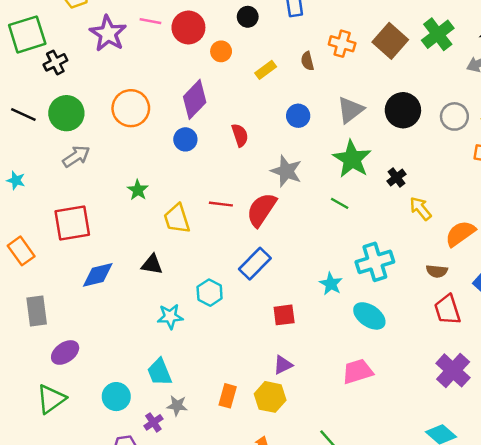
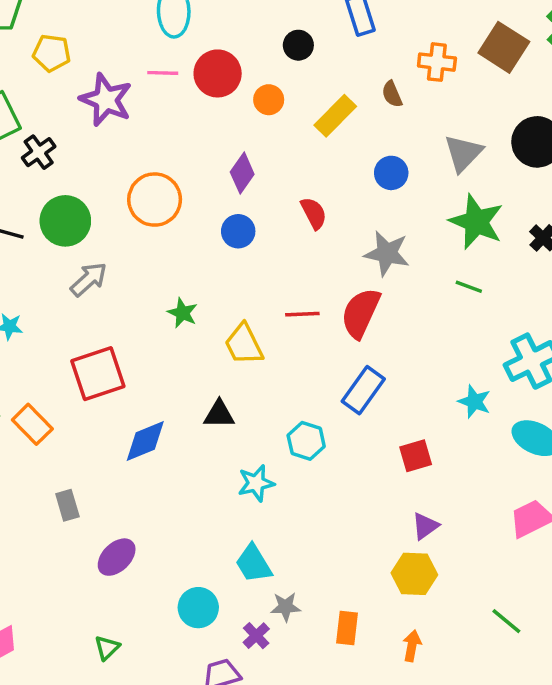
yellow rectangle: (266, 70) -> (335, 116), size x1.4
purple diamond: (195, 99) -> (242, 173), size x0.7
gray rectangle: (37, 311) -> (67, 505), size x0.7
orange rectangle: (228, 396) -> (347, 628), moved
green triangle: (51, 399) -> (107, 648), moved, size x0.6

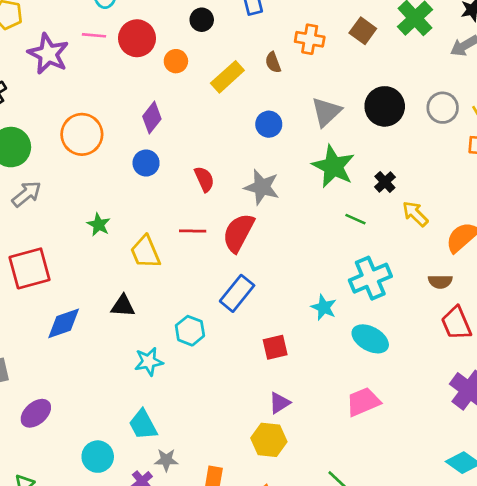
brown square: (504, 47) -> (363, 31), size x0.7
red semicircle: (314, 213) -> (204, 179), moved
green line: (469, 287) -> (355, 219), moved

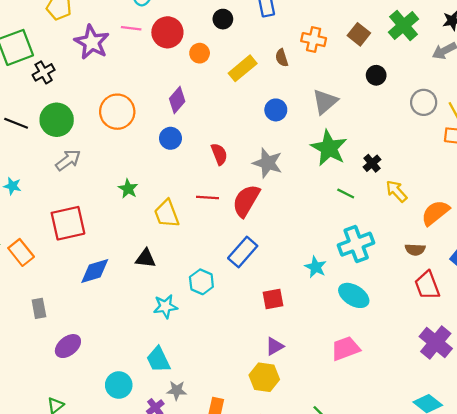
black circle: (385, 106) -> (376, 75), moved, size x0.6

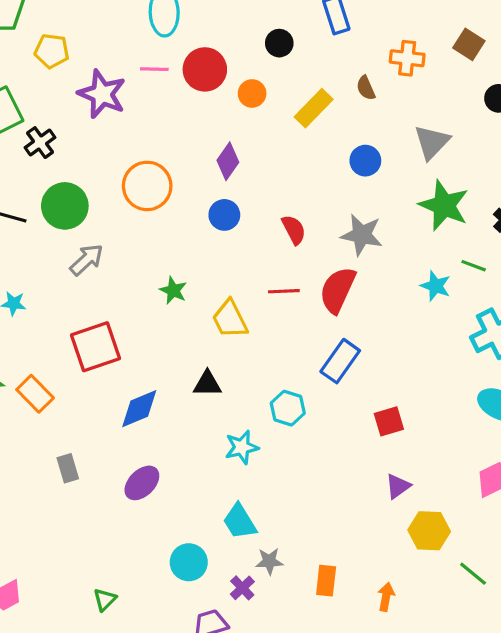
cyan star: (316, 267) -> (436, 286), moved
purple ellipse: (68, 346) -> (142, 483), moved
yellow hexagon: (264, 377) -> (429, 531), moved

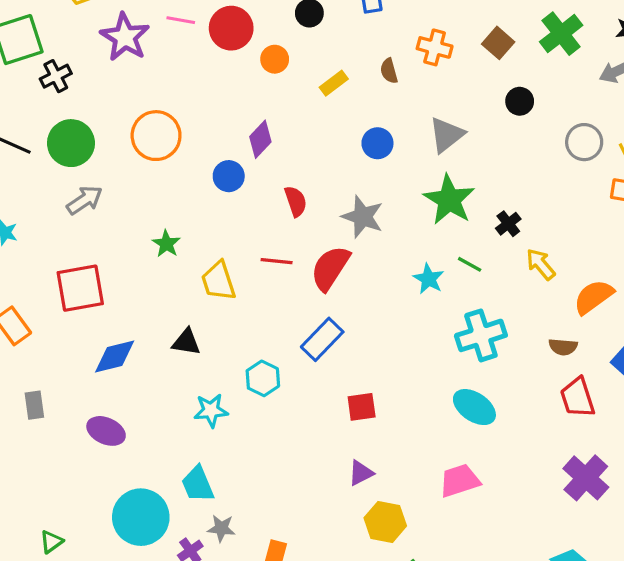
yellow rectangle: (314, 108) -> (334, 83), size x0.7
purple diamond: (228, 161) -> (260, 139), moved
purple ellipse: (142, 483) -> (106, 431), turned 60
cyan circle: (189, 562) -> (141, 517), size x1.5

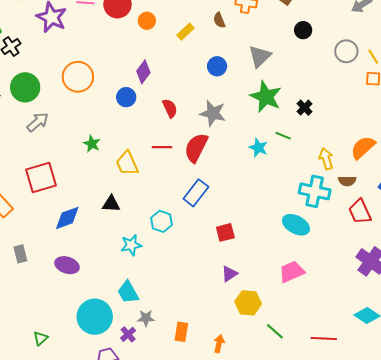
yellow arrow: (541, 264) -> (326, 159), moved, turned 30
cyan cross: (481, 335) -> (315, 191), moved, turned 36

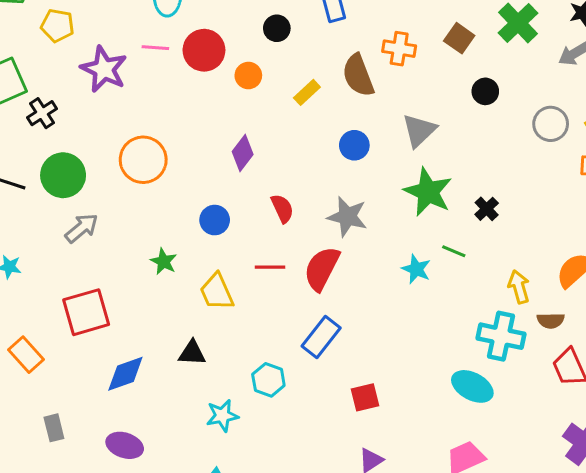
brown semicircle: (219, 20) -> (358, 75), size x1.8
blue circle: (126, 97) -> (215, 220), moved

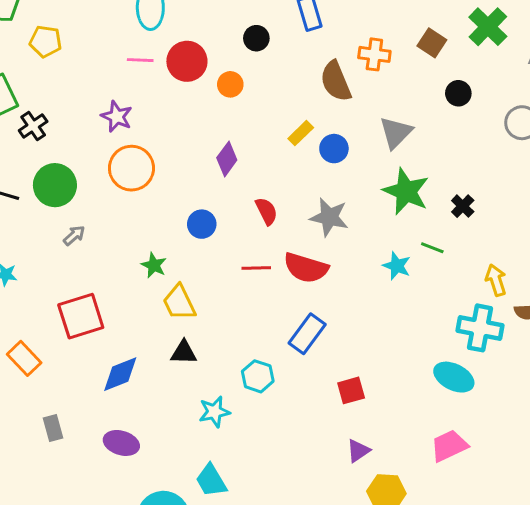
purple star: (104, 69) -> (117, 117), moved, size x0.7
yellow rectangle: (307, 92) -> (301, 133), moved
gray arrow: (82, 228) -> (74, 235), size x0.7
red semicircle: (322, 269) -> (306, 268), turned -99
yellow trapezoid: (217, 292) -> (179, 303), moved

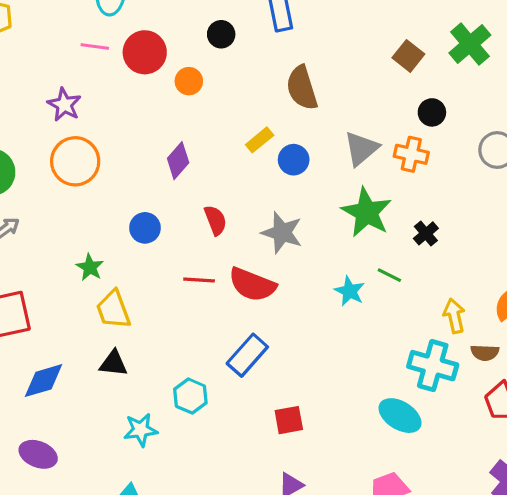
orange cross: (374, 54) -> (411, 154), moved

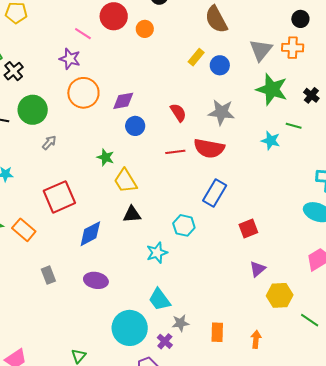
pink line: (95, 47) -> (83, 34), moved, turned 36
purple diamond: (178, 161) -> (123, 101), moved, turned 50

